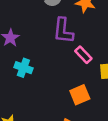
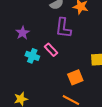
pink rectangle: (83, 55) -> (51, 50), moved

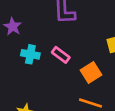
pink rectangle: (51, 50) -> (61, 55), moved

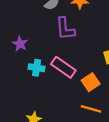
pink rectangle: (61, 55) -> (63, 67), size x1.5

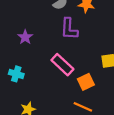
cyan cross: (37, 68) -> (16, 74), moved

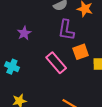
orange square: (86, 82) -> (81, 52), moved

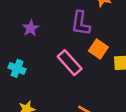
orange square: (81, 52) -> (98, 49), turned -35

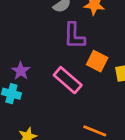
purple star: (31, 28) -> (21, 71), moved

